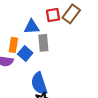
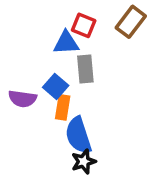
red square: (53, 15) -> (84, 25), moved, turned 32
orange rectangle: (13, 45) -> (63, 107), moved

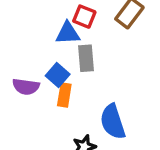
blue semicircle: (78, 135) -> (113, 122), moved

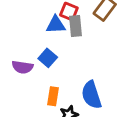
gray rectangle: (86, 58) -> (76, 26), moved
orange rectangle: (64, 95) -> (53, 96), moved

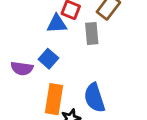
gray rectangle: (76, 26) -> (92, 34), moved
orange rectangle: (53, 96) -> (54, 99), size x1.5

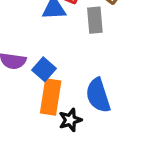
blue square: (48, 59) -> (44, 69), moved

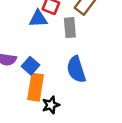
blue semicircle: (98, 95) -> (76, 69), moved

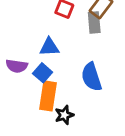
blue triangle: (38, 19) -> (49, 47), moved
gray rectangle: (70, 28) -> (94, 23), moved

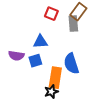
blue square: (43, 73) -> (35, 61), turned 32
orange rectangle: (48, 96) -> (55, 78), moved

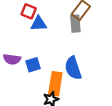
red square: (51, 14) -> (29, 11), moved
blue triangle: (40, 42) -> (39, 24), moved

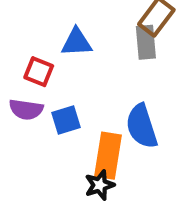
red square: (29, 11) -> (39, 72), moved

